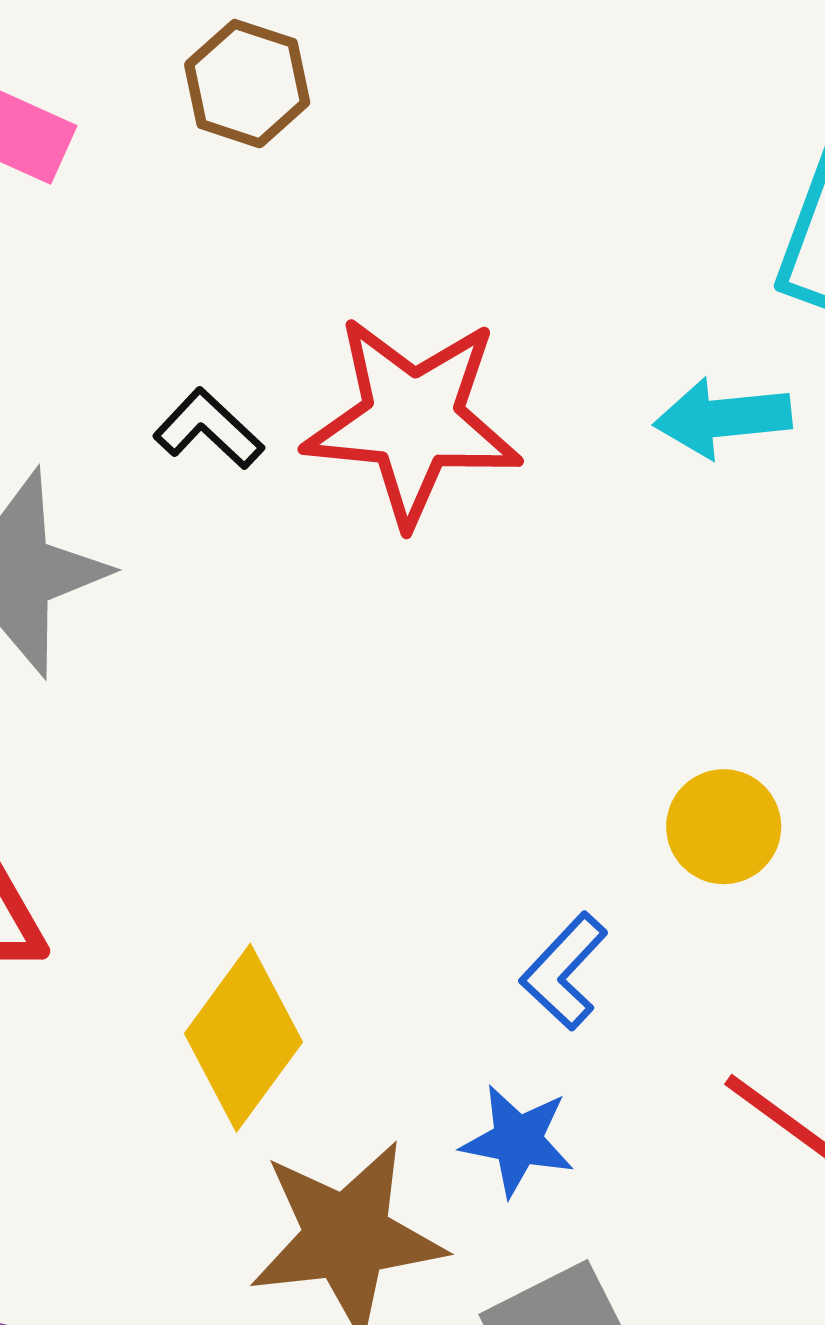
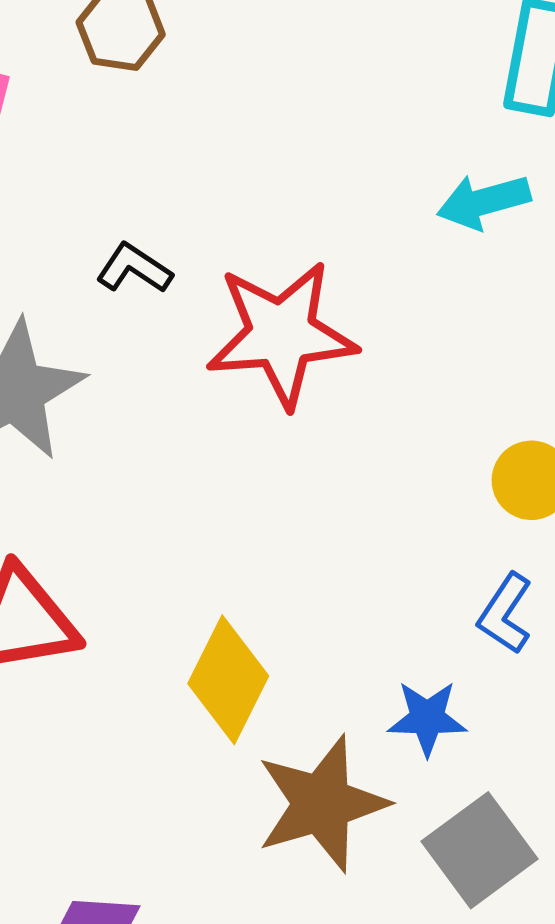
red star: (413, 420) -> (281, 334), moved
blue L-shape: (564, 971) -> (505, 614), moved

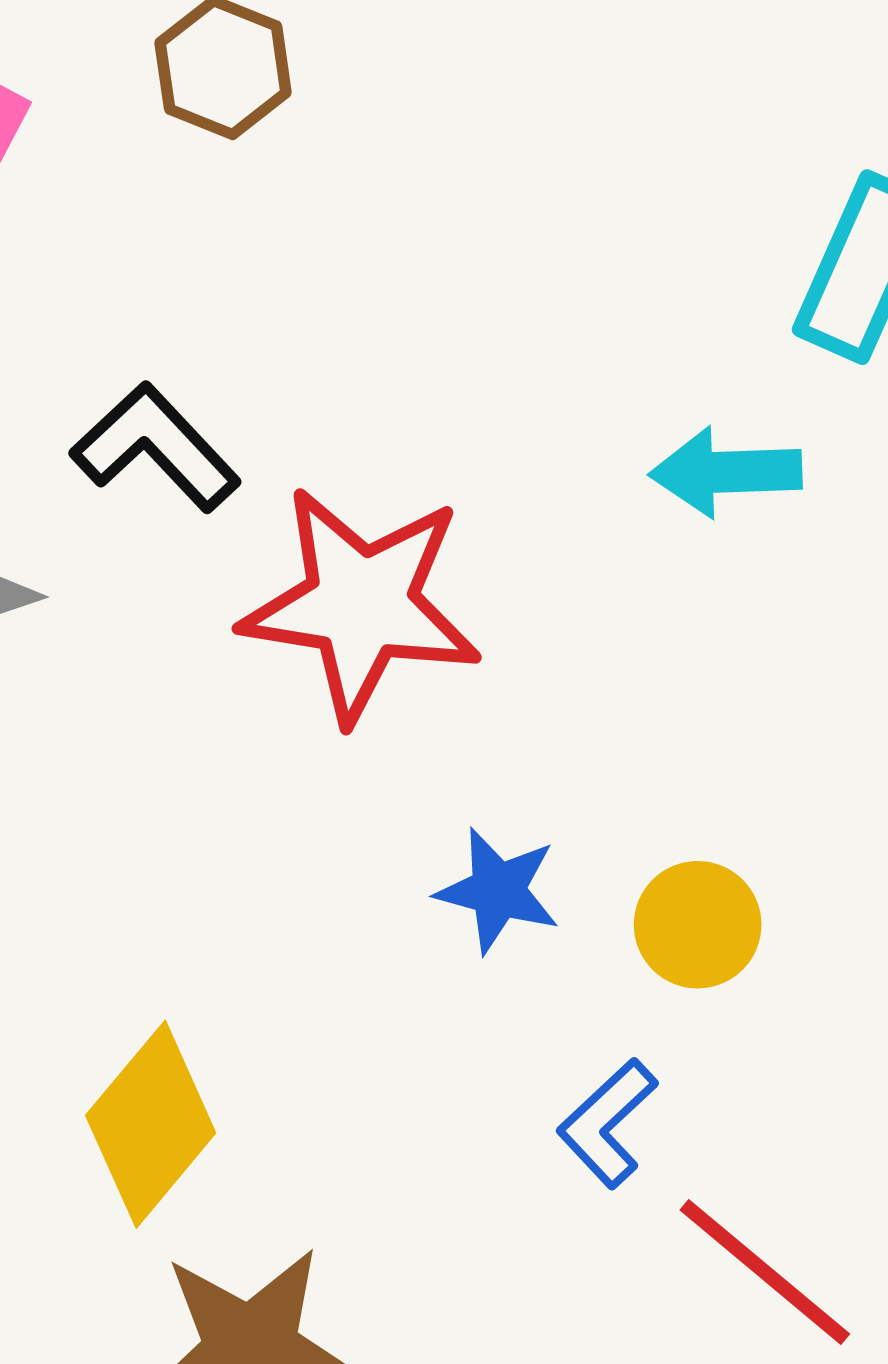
black L-shape: (134, 268) -> (156, 447), size x1.4
blue star: (427, 718) -> (498, 890), moved

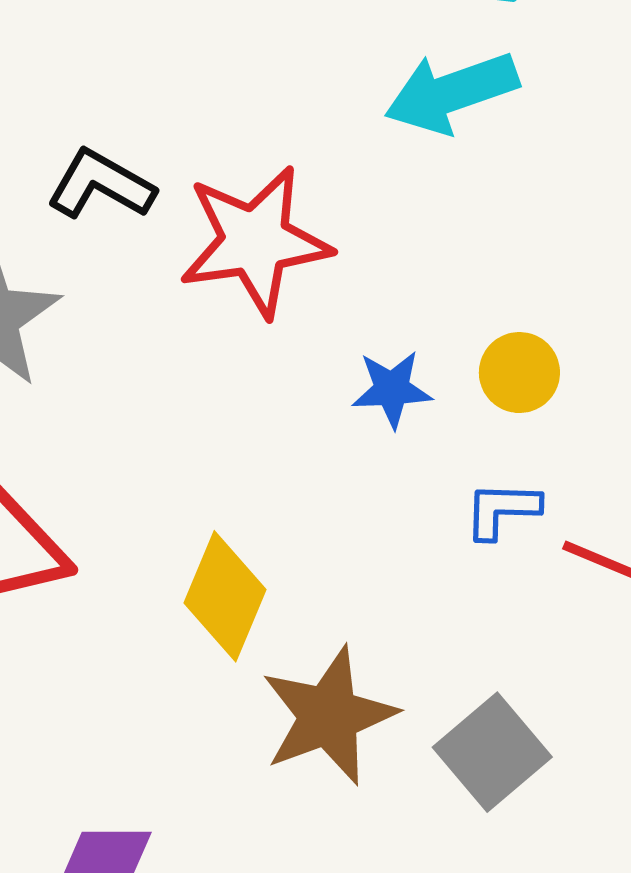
cyan arrow: (726, 472) -> (451, 92), size x1.4
blue L-shape: (607, 1123) -> (502, 510), turned 62

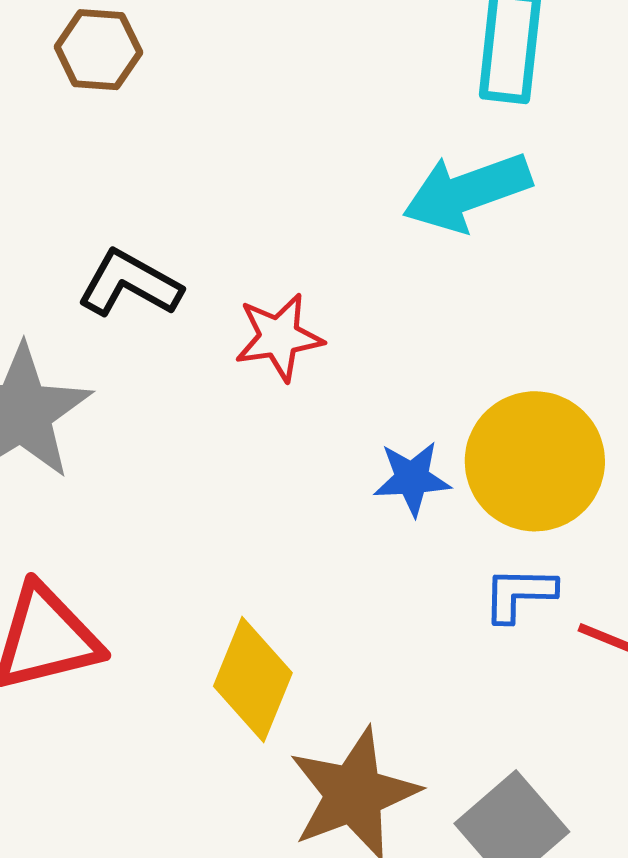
red star: (255, 241) -> (279, 337), size x0.6
yellow circle: (519, 373) -> (535, 461), size x1.8

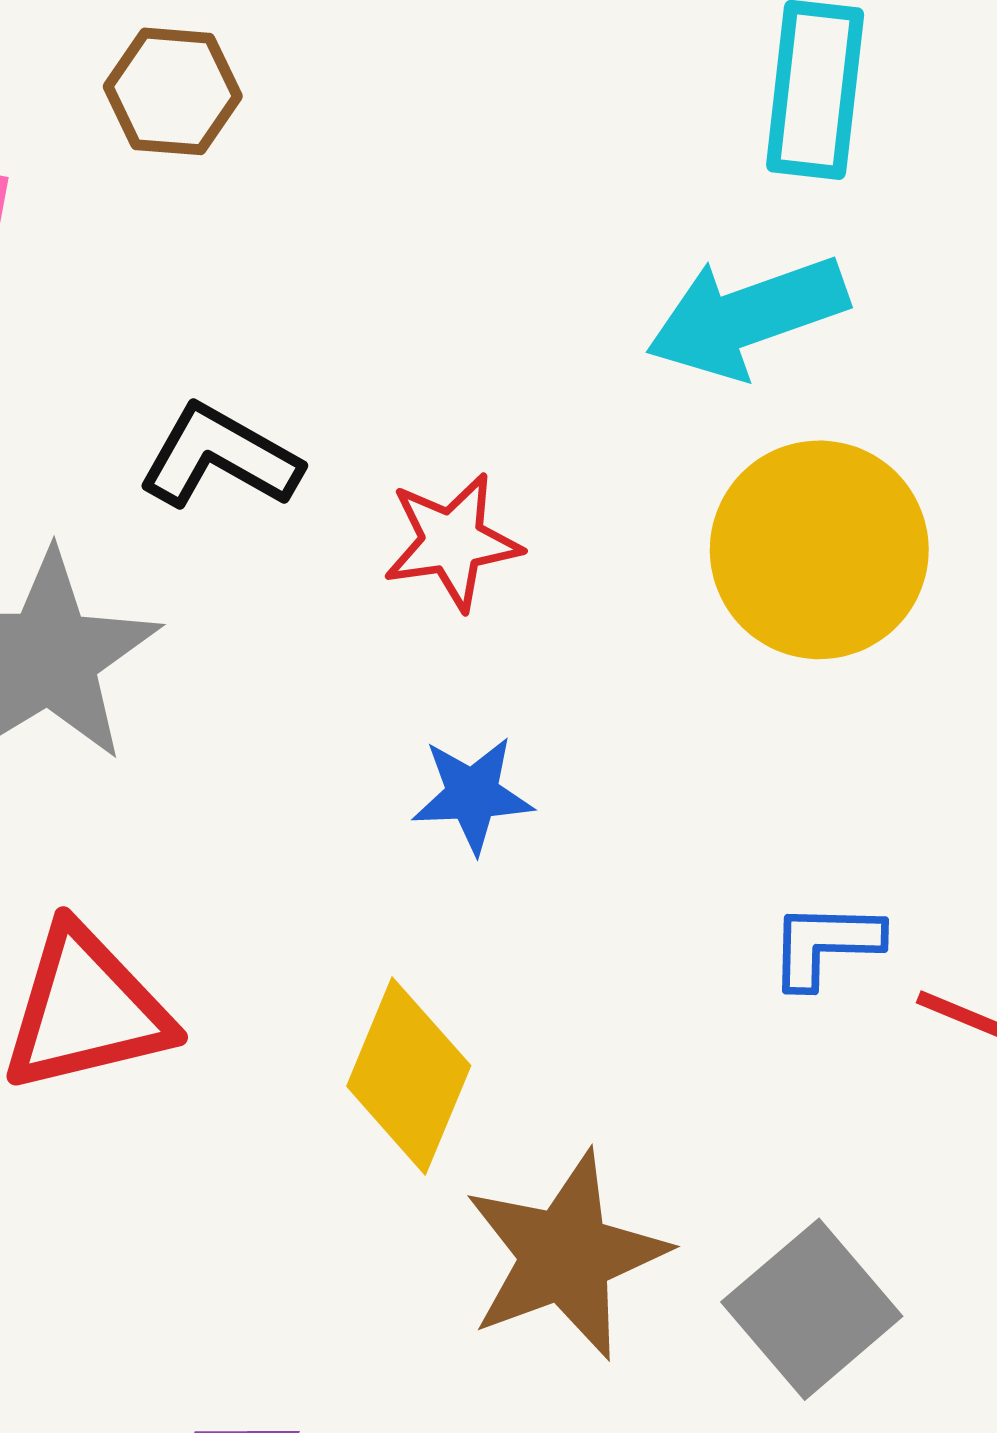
yellow circle: (535, 461) -> (819, 550), moved
blue star: (412, 479) -> (472, 795), moved

